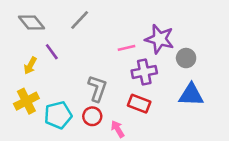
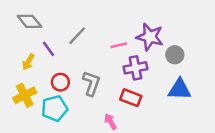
gray line: (80, 20) -> (77, 36), moved
red circle: (92, 116) -> (60, 82), moved

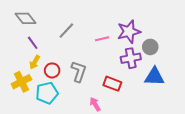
purple star: (150, 37) -> (129, 32), turned -30
purple line: (48, 49) -> (33, 43), moved
yellow arrow: (28, 62) -> (35, 62), moved
purple cross: (135, 68) -> (131, 58), moved

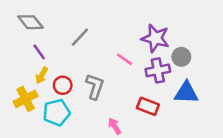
purple star: (129, 32) -> (155, 38), turned 30
pink line: (102, 39) -> (124, 59), moved, turned 48
red rectangle: (112, 84) -> (148, 106), moved

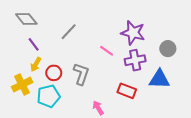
gray circle: (181, 57) -> (168, 49), moved

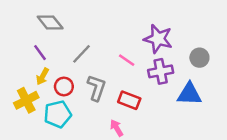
gray diamond: (26, 19) -> (50, 22), moved
gray line: (69, 32) -> (81, 54), moved
red rectangle: (127, 91) -> (129, 100), moved

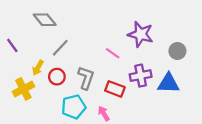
purple line: (40, 53) -> (12, 45), moved
gray line: (81, 54) -> (60, 48), moved
purple cross: (161, 71) -> (141, 76), moved
cyan pentagon: (58, 114) -> (74, 107), moved

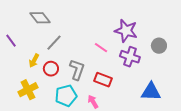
purple cross: (141, 76) -> (130, 57), moved, turned 30
blue triangle: (168, 83) -> (151, 92), moved
yellow cross: (23, 89) -> (28, 90), moved

